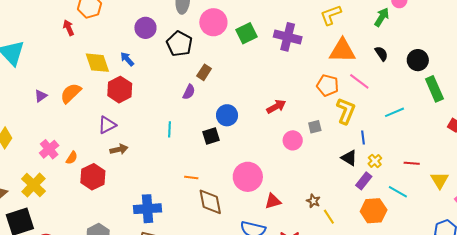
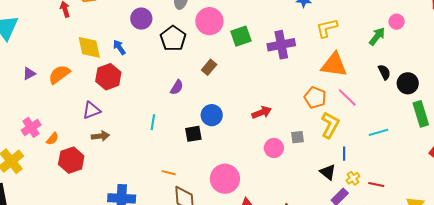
purple cross: (288, 37) -> (281, 45), turned -32
black semicircle: (381, 54) -> (384, 72), moved
brown rectangle: (204, 72) -> (209, 67), moved
red line: (412, 163) -> (376, 184), moved

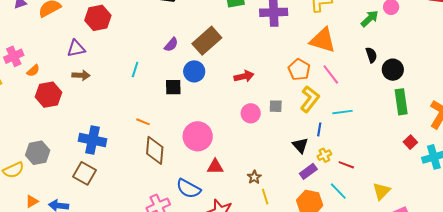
brown rectangle: (209, 67) -> (207, 41), moved, size x1.8
purple semicircle: (177, 87) -> (171, 45), moved
cyan line: (378, 132) -> (342, 112), moved

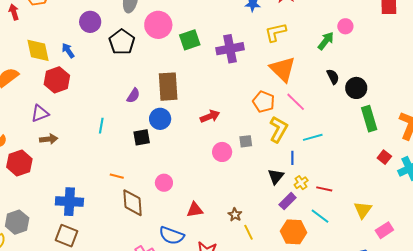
orange triangle: (323, 40) -> (283, 69), turned 36
brown rectangle: (207, 41) -> (168, 87), turned -44
pink circle: (198, 136) -> (164, 183), moved, size x0.6
black triangle: (300, 145) -> (276, 176), turned 30

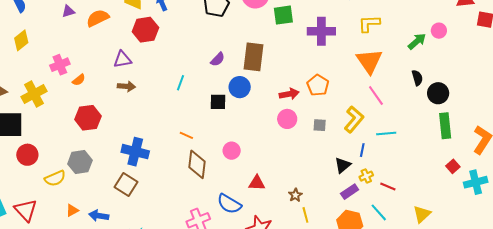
orange pentagon: (264, 102) -> (318, 85), moved
pink circle: (222, 152) -> (287, 119), moved
red hexagon: (19, 163) -> (88, 118), moved

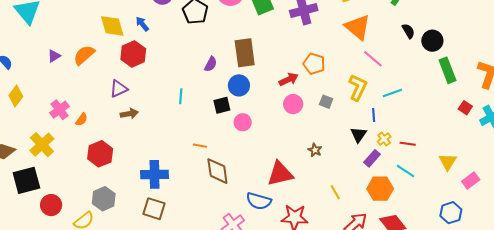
gray square: (320, 125) -> (326, 102), turned 32
pink circle: (232, 151) -> (243, 122), moved
red triangle: (257, 183) -> (280, 174), size x1.6
brown star: (295, 195) -> (315, 150), moved

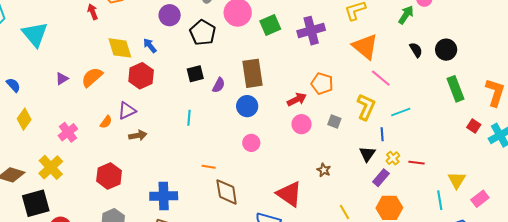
black circle: (432, 41) -> (446, 50), moved
black square: (222, 105) -> (195, 74), moved
orange semicircle: (82, 120) -> (106, 122), moved
cyan line: (405, 171) -> (440, 200), moved, turned 48
red triangle: (280, 174) -> (289, 194), turned 48

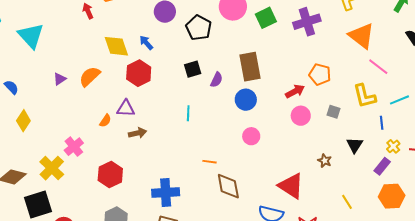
yellow L-shape: (366, 107) -> (365, 96), turned 144
purple triangle: (127, 111) -> (126, 108), turned 30
pink cross: (68, 132) -> (74, 147), moved
black triangle: (367, 154) -> (355, 145), moved

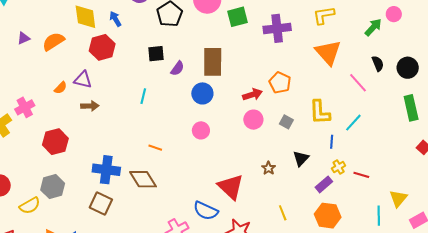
pink line: (378, 67) -> (358, 83), moved
cyan line: (399, 100) -> (353, 123), turned -36
brown diamond: (228, 186) -> (143, 179), moved, turned -32

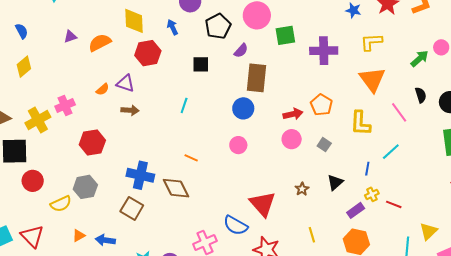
blue arrow: (115, 19) -> (172, 27), moved
purple semicircle: (177, 68) -> (241, 51), moved
yellow L-shape: (320, 112) -> (360, 123), moved

